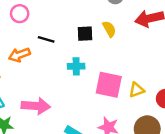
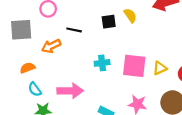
cyan cross: (76, 66) -> (102, 63), moved

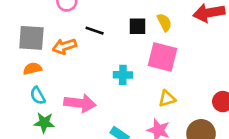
gray square: (21, 30) -> (31, 38), moved
pink square: (134, 66) -> (163, 57), moved
yellow triangle: (160, 68) -> (167, 99), moved

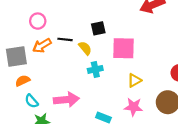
yellow semicircle: (164, 22) -> (85, 48), moved
orange arrow: (64, 46) -> (42, 46), moved

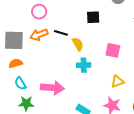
black square: (98, 28) -> (93, 17), moved
pink square: (124, 48) -> (113, 50), size x0.7

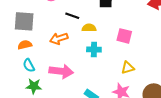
orange arrow: (39, 35) -> (59, 39), moved
yellow semicircle: (78, 44) -> (89, 28), turned -64

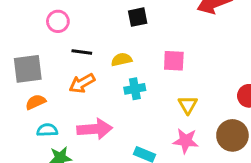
black line: (72, 16) -> (82, 52), moved
cyan semicircle: (29, 65) -> (47, 130), turned 128
yellow triangle: (128, 68) -> (188, 105), turned -32

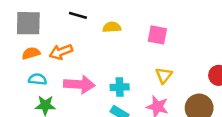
orange arrow: (82, 83) -> (61, 52), moved
cyan cross: (135, 89) -> (120, 87), moved

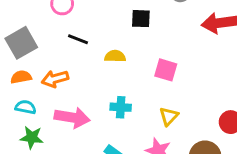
gray square: (28, 23) -> (21, 43), turned -36
cyan cross: (120, 87) -> (121, 107), moved

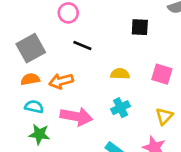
yellow semicircle: (115, 56) -> (120, 74), moved
cyan cross: (121, 107) -> (121, 108), turned -30

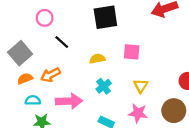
black square: (140, 27) -> (105, 17), size x1.6
black line: (82, 45) -> (62, 42), turned 32

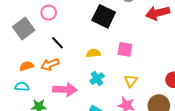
black square: (105, 17) -> (104, 16), turned 30
black line: (62, 42) -> (58, 43), moved
gray square: (20, 53) -> (24, 28), moved
cyan semicircle: (33, 100) -> (22, 87), moved

